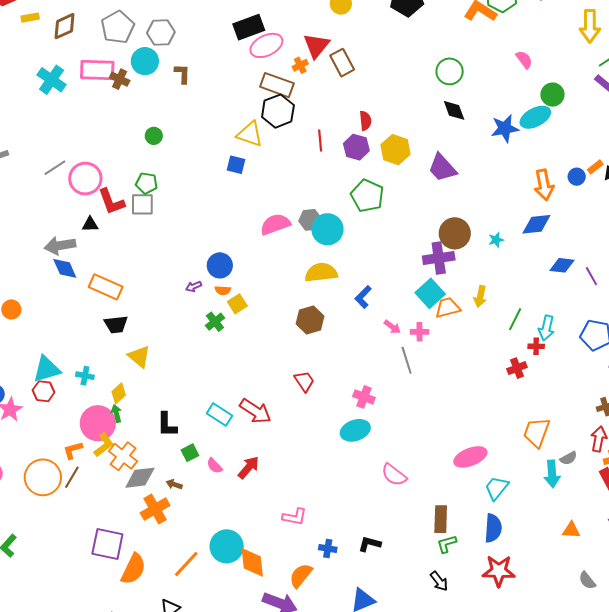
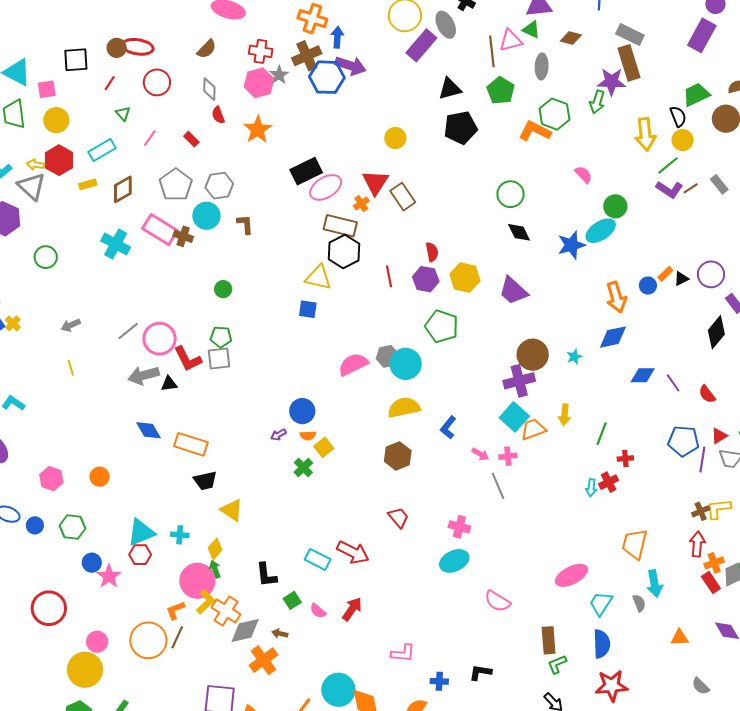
pink rectangle: (97, 70) -> (160, 230), turned 36
gray arrow: (60, 246) -> (144, 375), moved
cyan arrow: (546, 328) -> (591, 488), moved, size x0.7
gray semicircle: (568, 458) -> (639, 603), moved, turned -78

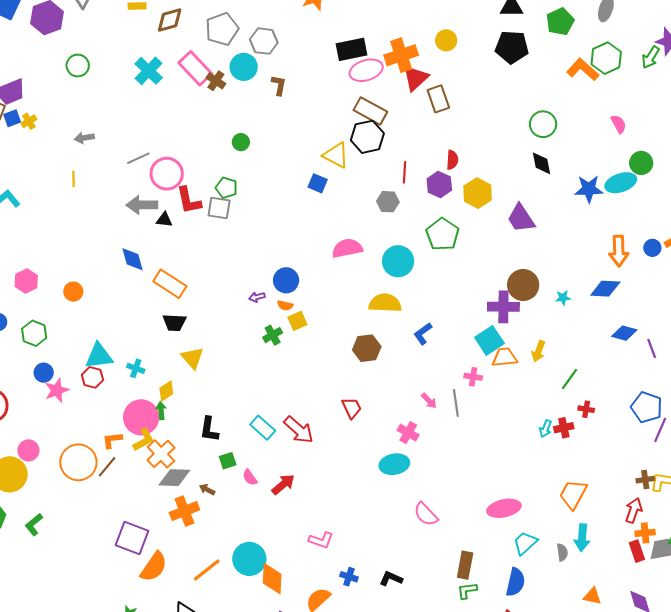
orange cross: (361, 204) -> (401, 55), moved, size x2.0
gray hexagon: (387, 356) -> (388, 202), moved
pink arrow: (480, 454) -> (429, 401), moved

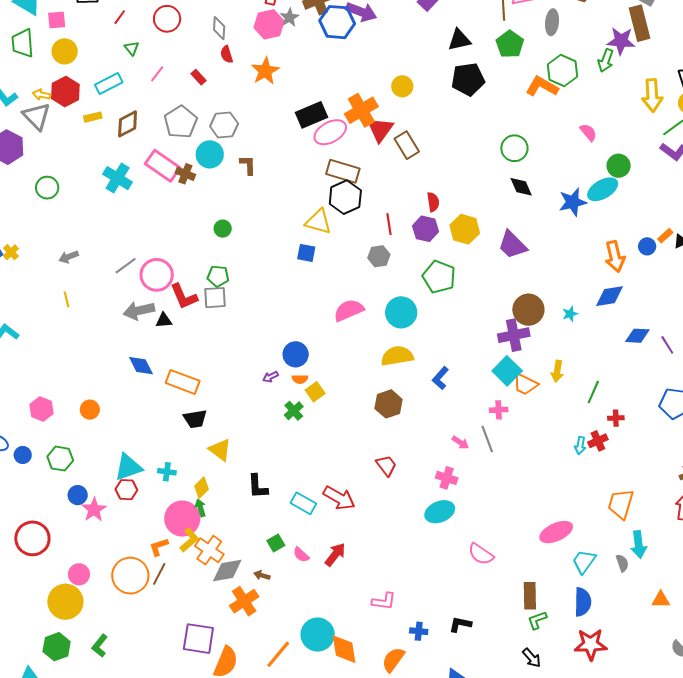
orange trapezoid: (505, 357) -> (525, 384), turned -136
black L-shape: (209, 429) -> (258, 486), moved

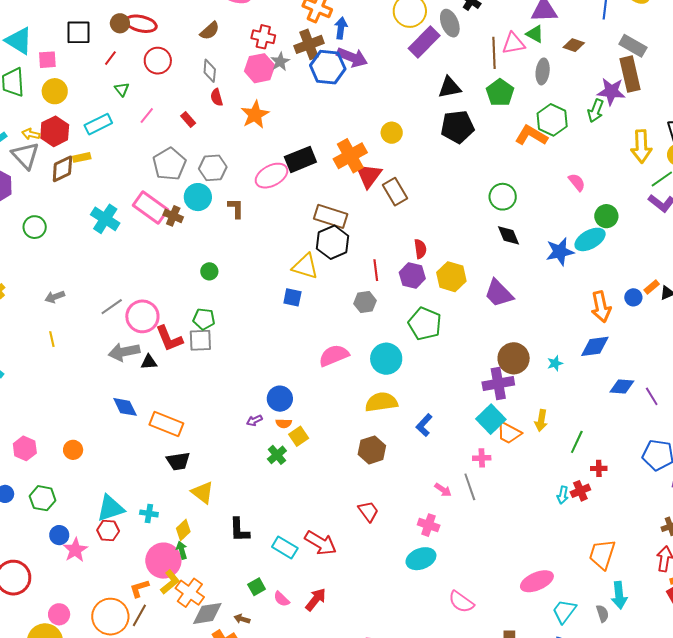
brown diamond: (128, 124) -> (62, 169), moved
pink ellipse: (330, 132) -> (271, 176), moved

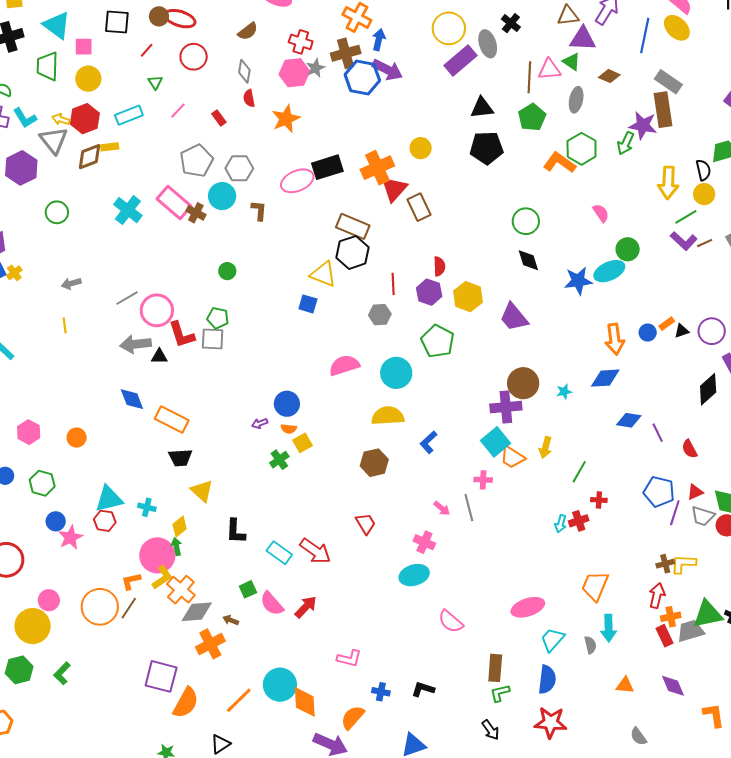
pink semicircle: (282, 599) -> (272, 604), size x1.5

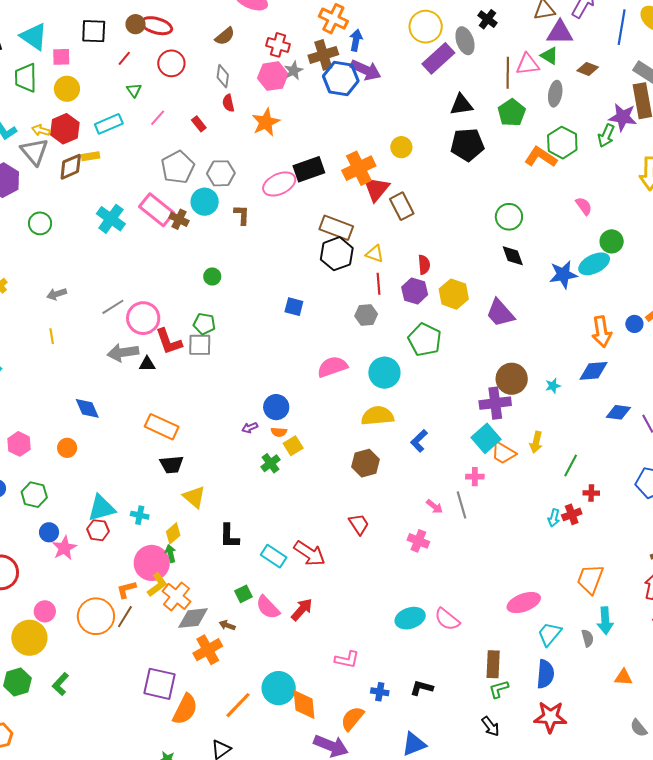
yellow triangle: (323, 274) -> (375, 254), moved, size x0.7
blue diamond: (132, 399) -> (87, 408), moved
cyan ellipse: (414, 575) -> (410, 618), moved

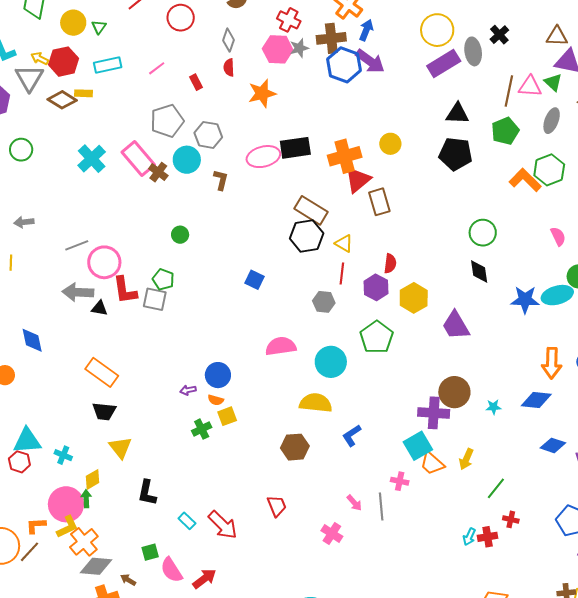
green triangle: (134, 90) -> (99, 27), moved
brown diamond: (71, 167) -> (62, 100), turned 44
cyan rectangle: (274, 556) -> (187, 521), size x0.7

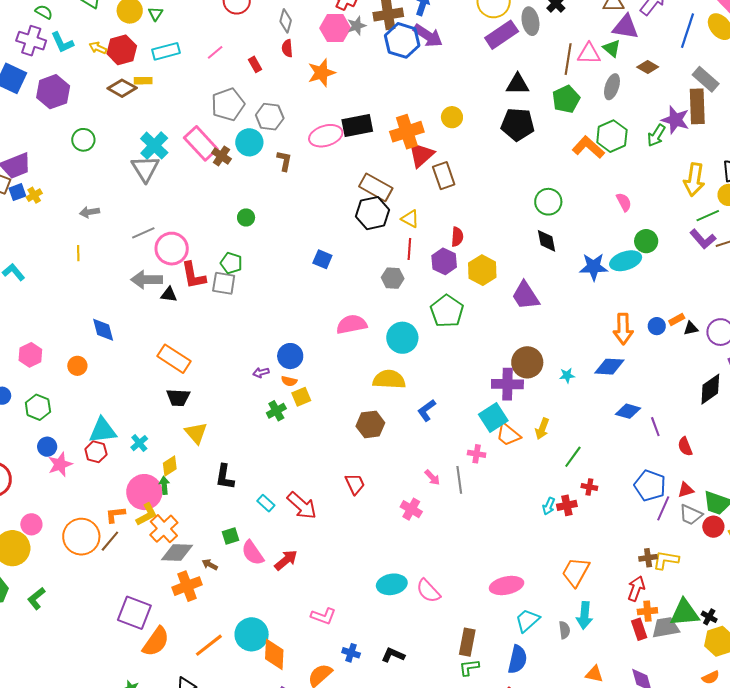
gray triangle: (29, 78) -> (145, 169), moved
cyan cross: (63, 455) -> (139, 443), turned 30

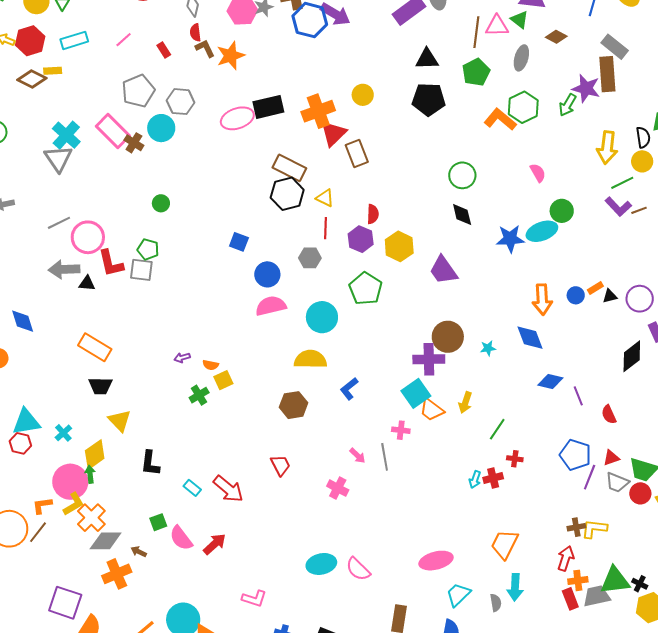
brown L-shape: (284, 161) -> (205, 48), moved, turned -35
blue circle: (290, 356) -> (267, 274), moved
blue diamond: (609, 367) -> (530, 338), turned 68
yellow diamond: (170, 466) -> (95, 455), size x1.4

